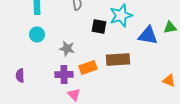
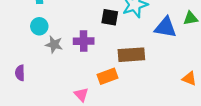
gray star: (67, 48) -> (54, 44), moved
orange rectangle: (88, 68) -> (107, 76), moved
purple cross: (64, 74) -> (84, 41), moved

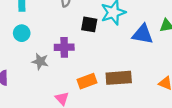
gray star: (54, 44) -> (40, 61), moved
brown rectangle: (131, 55) -> (119, 78), moved

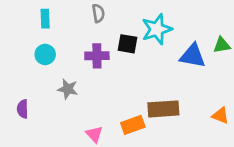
purple cross: (64, 47) -> (97, 56), moved
orange rectangle: (87, 81) -> (133, 125), moved

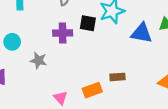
cyan circle: (45, 54) -> (12, 42), moved
brown rectangle: (163, 109) -> (117, 77), size x0.6

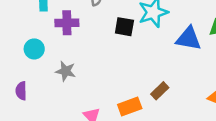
purple cross: (63, 33) -> (67, 23), moved
brown rectangle: (117, 77) -> (160, 91), turned -40

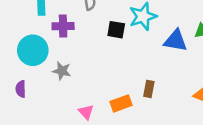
cyan circle: (34, 49) -> (33, 50), size x1.6
brown rectangle: (160, 91) -> (149, 89), turned -35

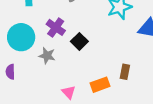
purple cross: (63, 26) -> (56, 27), moved, turned 36
black square: (116, 30) -> (79, 41), moved, turned 35

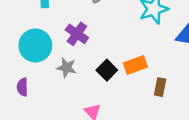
black square: (79, 41) -> (107, 70), moved
orange rectangle: (100, 85) -> (135, 65), moved

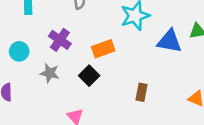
cyan circle: (35, 45) -> (19, 51), size x0.6
orange rectangle: (135, 65) -> (103, 49), moved

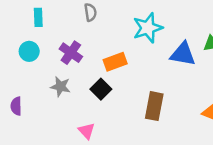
cyan circle: (19, 51) -> (29, 51), moved
brown rectangle: (141, 92) -> (154, 106), size x1.5

